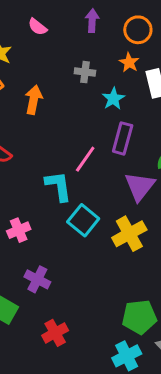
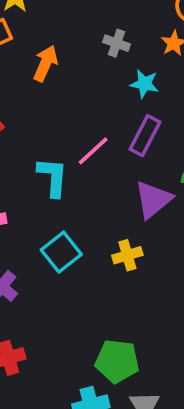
cyan star: (113, 99) -> (144, 84), turned 30
cyan square: (83, 220) -> (61, 252), moved
yellow cross: (129, 234) -> (127, 255), size x0.7

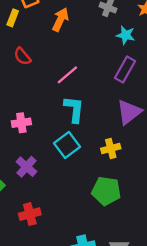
pink line: (93, 151) -> (67, 75), moved
cyan L-shape: (53, 177) -> (74, 109), moved
green pentagon: (117, 361) -> (106, 191), moved

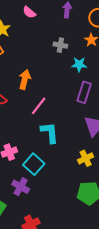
orange arrow: (60, 20) -> (25, 79), moved
cyan square: (67, 145) -> (34, 164), moved

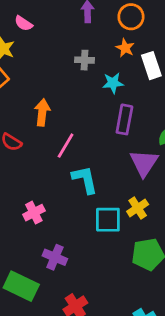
pink semicircle: (29, 12) -> (24, 23), moved
cyan square: (34, 164) -> (108, 220), moved, turned -35

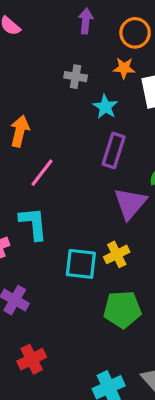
orange star: (125, 48) -> (124, 68), turned -30
cyan star: (113, 83) -> (105, 107), turned 30
cyan L-shape: (85, 180) -> (33, 224), moved

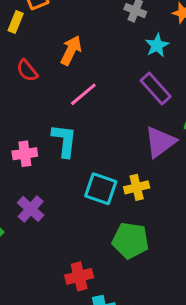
purple rectangle: (114, 151) -> (156, 89), turned -72
red cross: (32, 359) -> (79, 276), moved

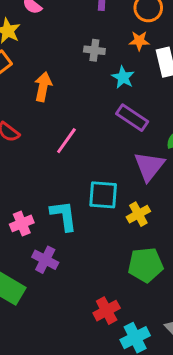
orange arrow: (71, 50) -> (43, 87), moved
cyan L-shape: (64, 141) -> (64, 216), moved
pink cross: (25, 154) -> (22, 223), moved
cyan square: (101, 189) -> (103, 195), moved

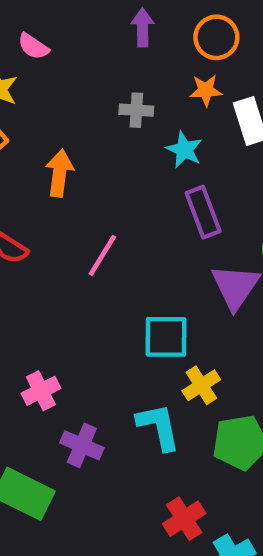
purple rectangle: (132, 118) -> (203, 212), turned 40
yellow cross: (138, 214) -> (201, 385), moved
cyan L-shape: (64, 216) -> (159, 427), moved

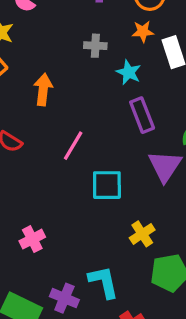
cyan square: (166, 337) -> (107, 185), moved
cyan L-shape: (159, 427) -> (104, 282), moved
purple cross: (82, 445) -> (64, 298), moved

